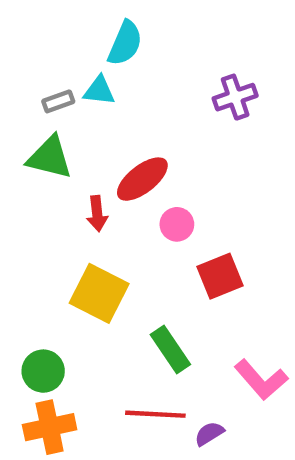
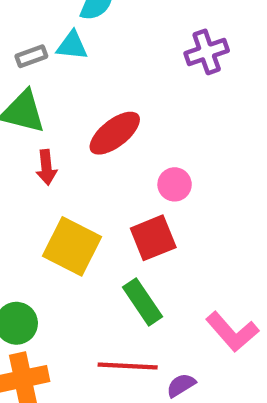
red arrow: (97, 214) -> (46, 167), moved
pink circle: (177, 224) -> (175, 184), moved
red square: (220, 276) -> (153, 238), moved

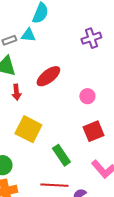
pink circle: (175, 184) -> (87, 96), moved
red square: (153, 238) -> (93, 131), moved

